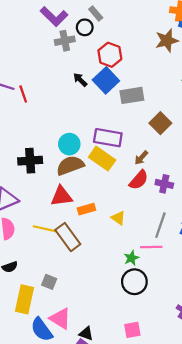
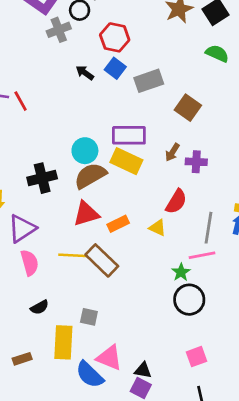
blue square: (106, 80) -> (115, 68), size x0.7
red semicircle: (139, 180) -> (176, 202), moved
purple cross: (164, 184) -> (196, 162), moved

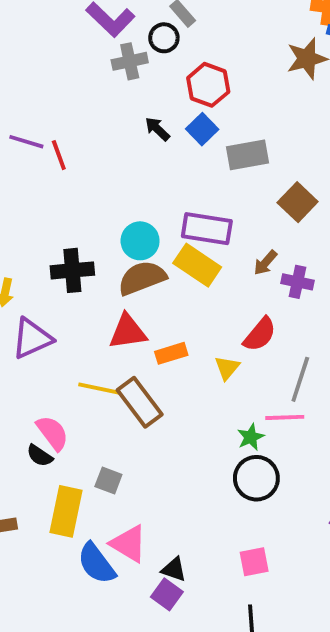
yellow triangle: (158, 228) -> (227, 368), turned 36
pink semicircle: (30, 263) -> (52, 433), moved, turned -30
black semicircle: (40, 307) -> (40, 456), turned 54

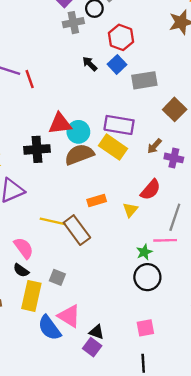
red triangle: (128, 332) -> (60, 124), moved
black semicircle: (40, 456) -> (21, 270), moved

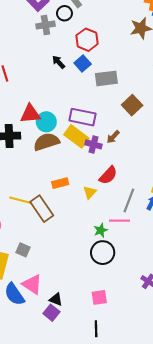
purple cross: (174, 158) -> (93, 144), moved

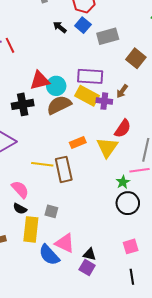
yellow triangle: (90, 192) -> (107, 147), size x1.6
brown rectangle: (42, 209) -> (64, 169), turned 30

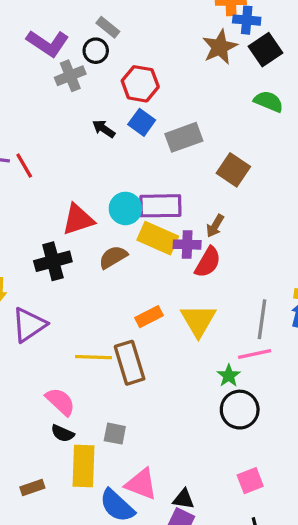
cyan circle: (56, 86) -> (125, 208), moved
brown semicircle: (59, 105) -> (113, 257), size x0.7
red semicircle: (123, 129) -> (208, 262), moved

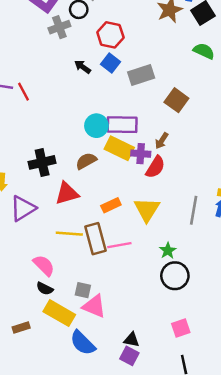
red triangle: (78, 219) -> (67, 193), moved
pink line: (255, 354) -> (119, 245), moved
yellow rectangle: (84, 466) -> (59, 313), turned -64
pink triangle: (141, 484) -> (94, 306), moved

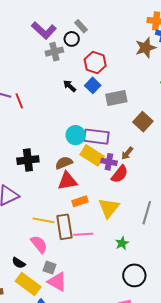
red triangle: (67, 193) -> (67, 181), moved
pink semicircle: (44, 265) -> (39, 244), moved
black circle: (175, 276) -> (134, 275), moved

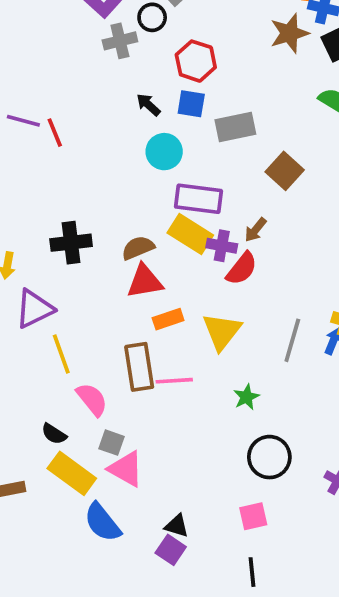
blue square: (93, 85) -> (191, 104), turned -35
cyan circle: (76, 135) -> (164, 152), moved
yellow line: (44, 220) -> (61, 354), moved, turned 60

